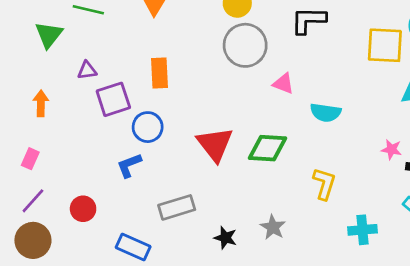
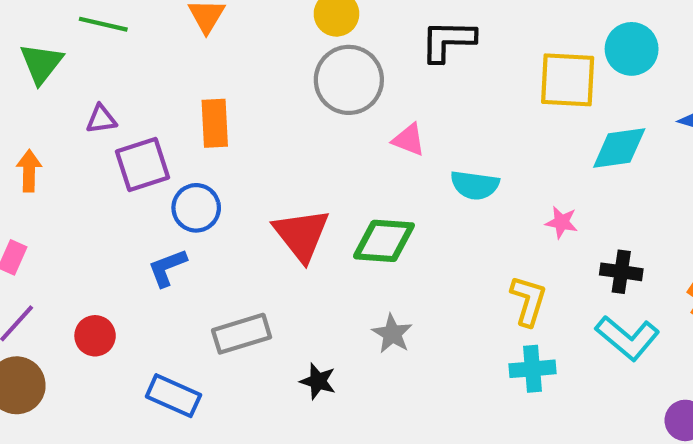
pink star: (391, 149) -> (561, 222), moved
yellow L-shape: (324, 184) -> (528, 301), moved
gray star: (273, 227) -> (392, 334), moved

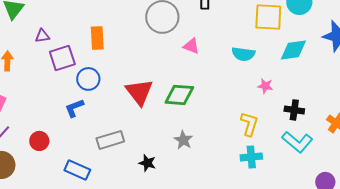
cyan semicircle: (475, 185) -> (243, 54), moved

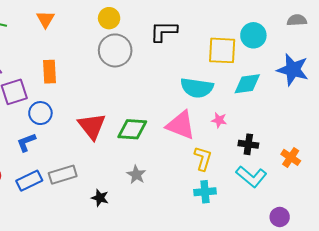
pink triangle: (191, 46) -> (181, 125), moved, size x1.8
cyan semicircle: (243, 54) -> (197, 88), size x1.4
blue rectangle: (77, 170) -> (29, 181), moved, turned -50

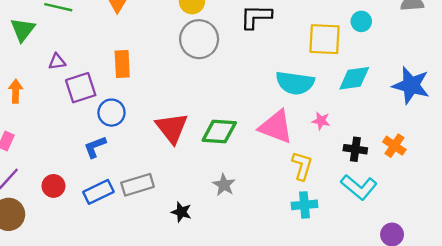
cyan circle: (253, 35) -> (361, 21), size x0.7
blue star: (293, 70) -> (411, 85), moved
orange cross: (291, 157) -> (394, 146), moved

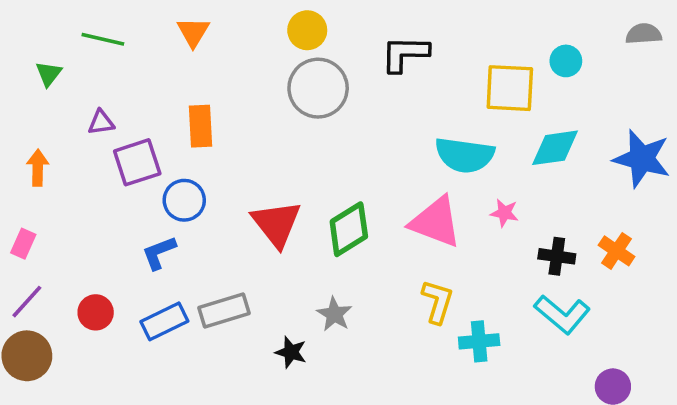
green triangle: (23, 30) -> (49, 74), size x0.7
green diamond: (219, 131) -> (349, 229), turned -36
yellow L-shape: (302, 166) -> (437, 302), moved
gray star: (224, 185) -> (334, 314), moved

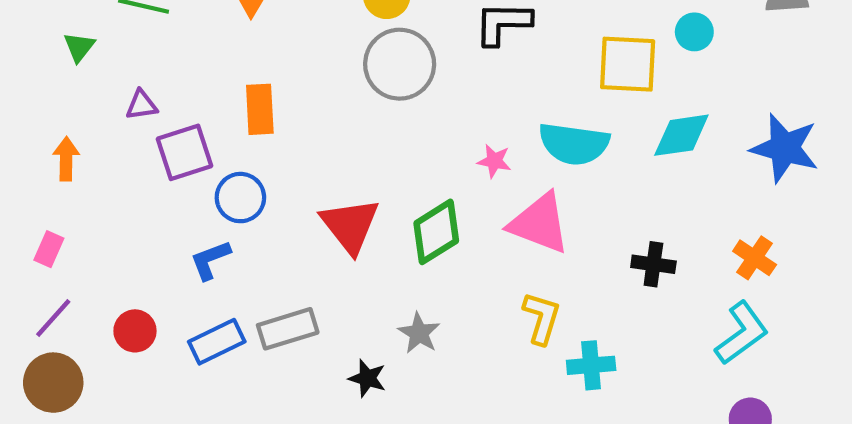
pink star: (504, 213) -> (494, 161), moved
black cross: (557, 256) -> (653, 264), moved
cyan L-shape: (562, 314) -> (742, 333), moved, turned -76

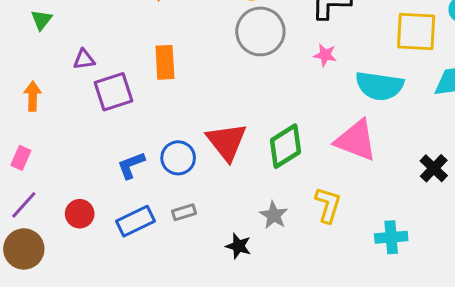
pink star: (494, 161) -> (325, 55), moved
blue circle: (240, 198) -> (178, 158), moved
black cross: (653, 264) -> (434, 168), turned 36
yellow L-shape: (542, 318) -> (328, 205), moved
gray rectangle: (288, 329) -> (184, 212), size x0.6

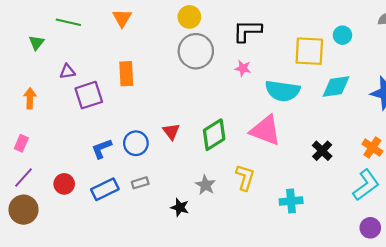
red triangle: (227, 142) -> (171, 131), size x0.6

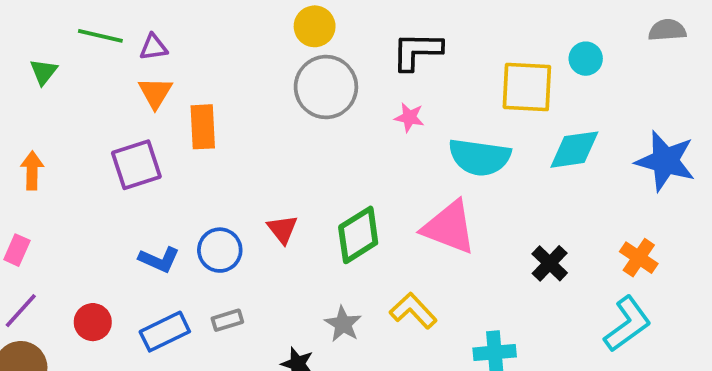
orange triangle: (122, 18) -> (155, 93), moved
purple triangle: (67, 72) -> (153, 47), moved
blue L-shape: (102, 149) -> (159, 260), turned -135
yellow L-shape: (245, 177) -> (413, 311), turned -60

